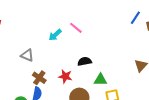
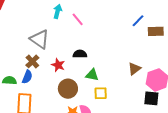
cyan arrow: (55, 35) -> (58, 11), moved, turned 136
gray triangle: (27, 55) -> (40, 39), moved, size x1.5

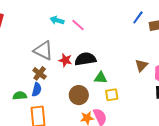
cyan arrow: (58, 11) -> (57, 20), turned -80
black semicircle: (80, 54) -> (85, 59), size x1.5
red star: (58, 65) -> (65, 60), moved

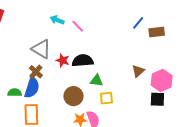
blue semicircle: (37, 89) -> (32, 88), size x1.5

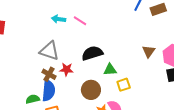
red star: (63, 60) -> (66, 69), moved

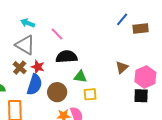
cyan arrow: (59, 19) -> (28, 23), moved
pink line: (80, 21) -> (57, 34), moved
blue semicircle: (49, 91) -> (35, 85), moved

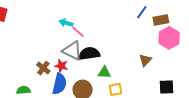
cyan arrow: (28, 23) -> (66, 23), moved
gray triangle: (25, 45) -> (72, 51), moved
pink hexagon: (145, 77) -> (169, 38), moved

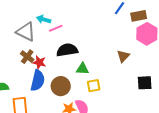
pink line: (78, 32) -> (56, 28), turned -64
gray triangle: (72, 51) -> (26, 32), moved
brown cross: (43, 68) -> (27, 57), moved

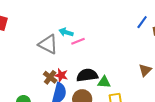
black semicircle: (67, 50) -> (87, 75), moved
brown cross: (27, 57) -> (50, 77), moved

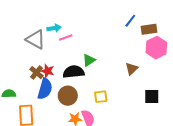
cyan arrow: (66, 32) -> (54, 28), turned 152
green triangle: (104, 82) -> (89, 60), moved, turned -40

